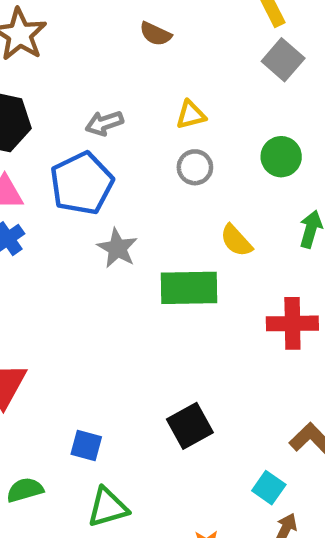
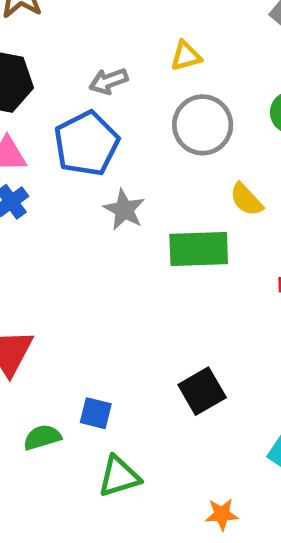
yellow triangle: (191, 115) -> (186, 56), moved
gray circle: (195, 167) -> (203, 125), size x1.6
green semicircle: (25, 490) -> (42, 437), moved

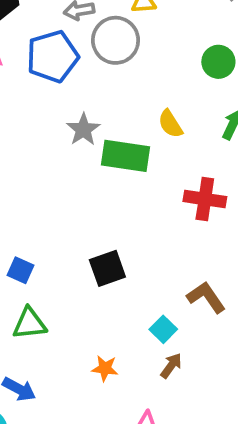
gray circle: (203, 125) -> (116, 40), moved
gray star: (124, 210) -> (83, 130), moved

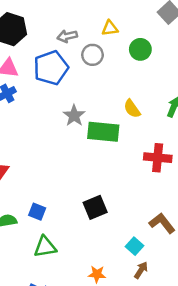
gray circle: (116, 40) -> (92, 55), size x0.7
green circle: (218, 62) -> (140, 49), moved

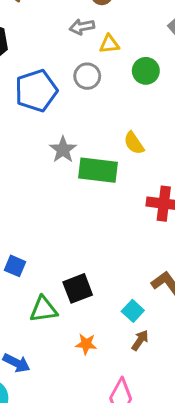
gray arrow: (67, 36) -> (82, 27), moved
black square: (95, 207) -> (78, 288), moved
green triangle: (45, 247) -> (44, 309), moved

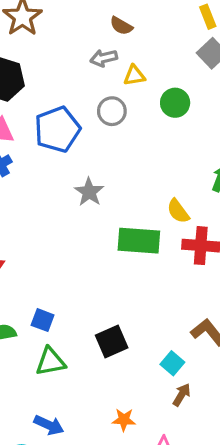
yellow semicircle: (134, 143) -> (178, 211), moved
green rectangle: (98, 170) -> (139, 241), moved
green triangle: (44, 309) -> (50, 362), moved
orange star: (86, 344) -> (124, 420), moved

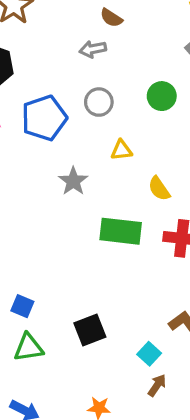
yellow triangle: (134, 75) -> (121, 150), moved
yellow semicircle: (178, 211) -> (159, 189), moved

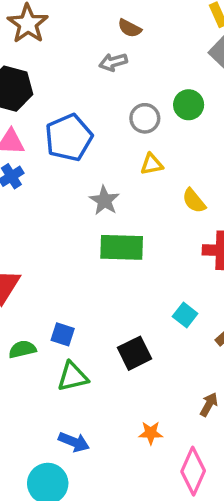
gray circle: (99, 102) -> (145, 118), moved
green rectangle: (121, 231) -> (122, 247), moved
cyan square: (149, 354) -> (185, 315), moved

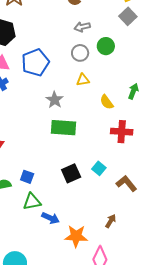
gray arrow: (113, 62) -> (82, 27), moved
black square: (135, 353) -> (71, 173), moved
orange star: (151, 433) -> (76, 236), size x1.6
blue arrow: (74, 442) -> (50, 218), moved

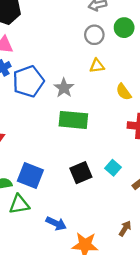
blue pentagon: (35, 62) -> (28, 81), moved
blue square: (27, 177) -> (30, 175), size x1.6
green triangle: (32, 202) -> (19, 204), moved

